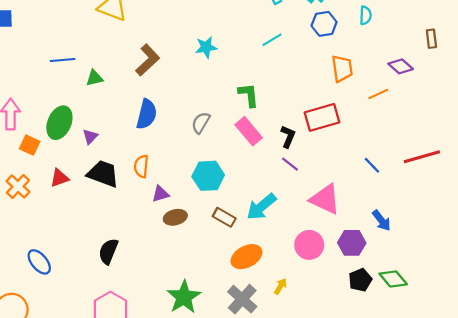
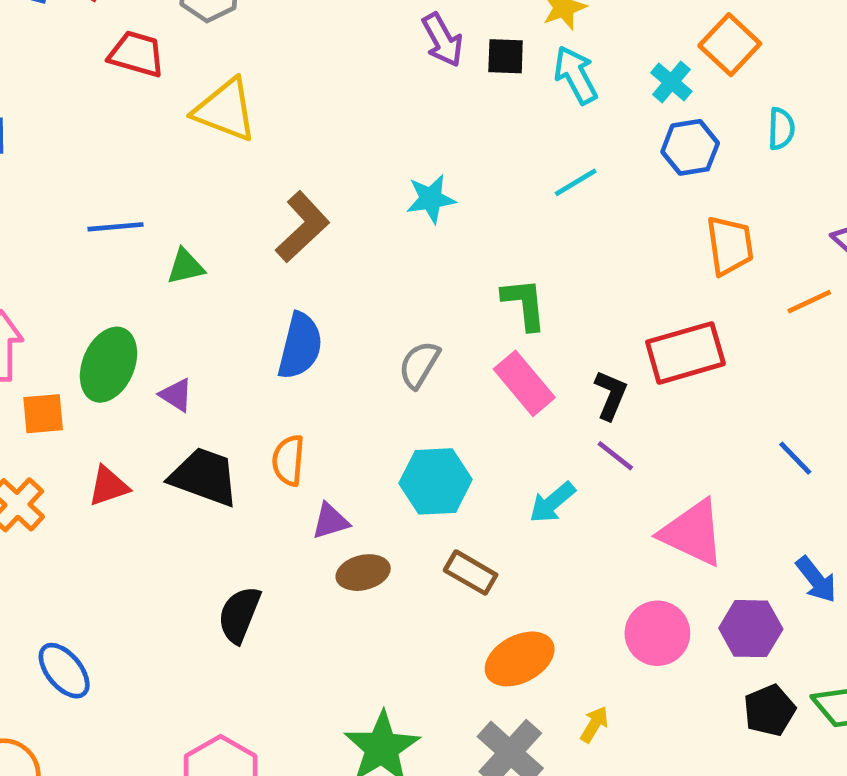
purple triangle: (90, 137) -> (176, 395), turned -42
orange square: (30, 145) -> (43, 414), turned -30
cyan arrow: (261, 207) -> (552, 502), moved, size x0.7
black semicircle: (108, 251) -> (239, 615), moved

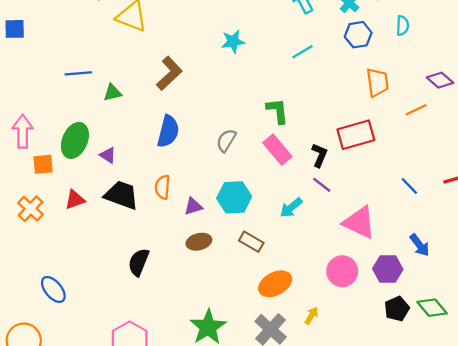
cyan star: (431, 199) -> (233, 41), moved
purple triangle: (330, 521) -> (193, 206), moved

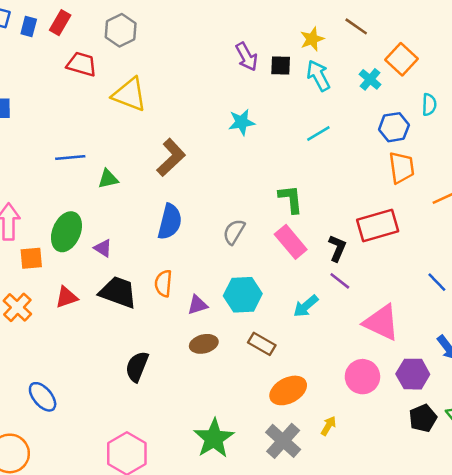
blue hexagon: (358, 35) -> (394, 127), moved

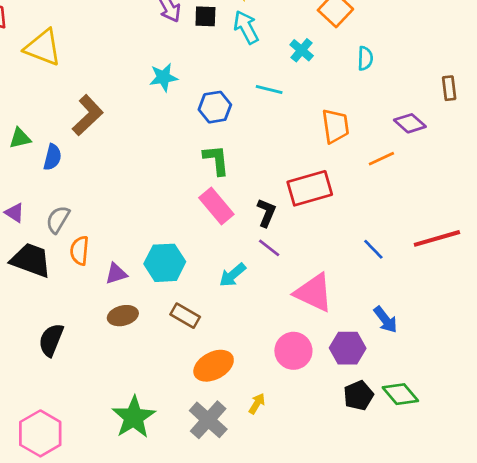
cyan cross: (370, 79) -> (302, 50), moved
blue hexagon: (394, 127) -> (215, 107), moved
cyan line: (318, 134) -> (269, 90), moved, turned 45
blue semicircle: (170, 222) -> (52, 157), moved, size x0.7
gray semicircle: (234, 232) -> (58, 219), moved

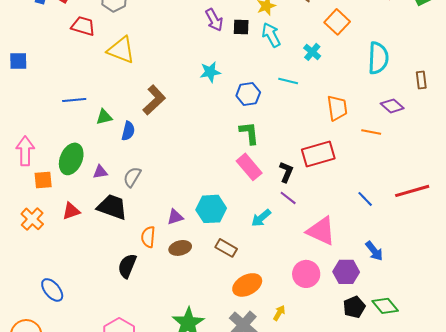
cyan semicircle: (365, 58) -> (378, 58), moved, size x1.8
orange line: (381, 159) -> (371, 132), turned 36
purple triangle: (15, 213) -> (100, 172), turned -42
orange semicircle: (80, 251) -> (148, 237), moved

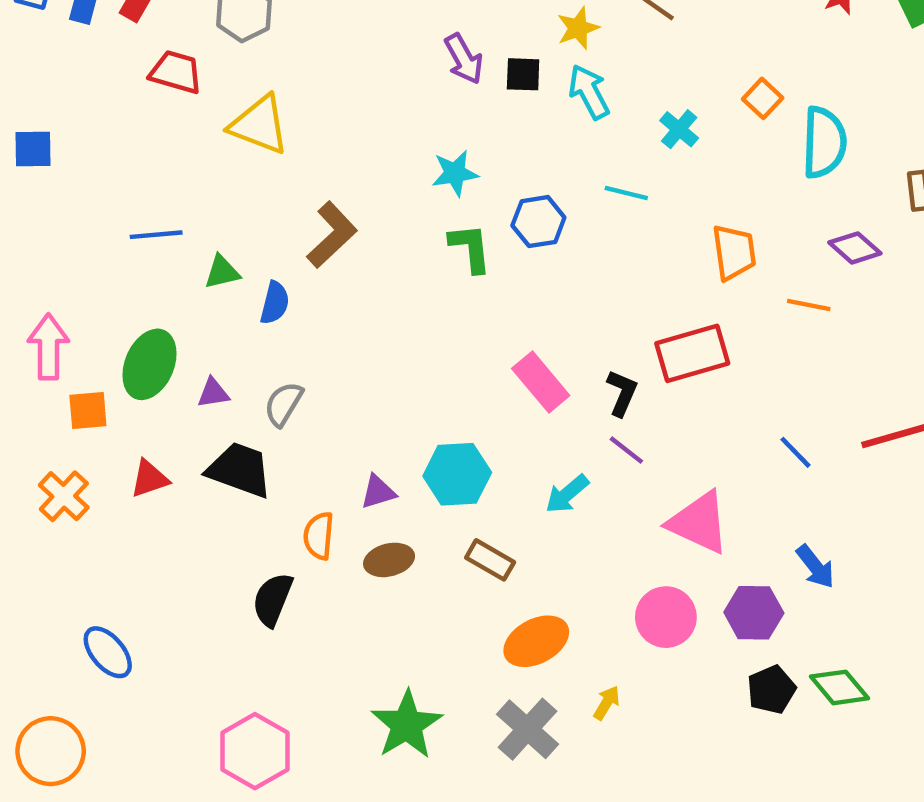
orange square: (337, 22) -> (763, 98), moved, size x0.7
green L-shape: (249, 133) -> (470, 248), moved

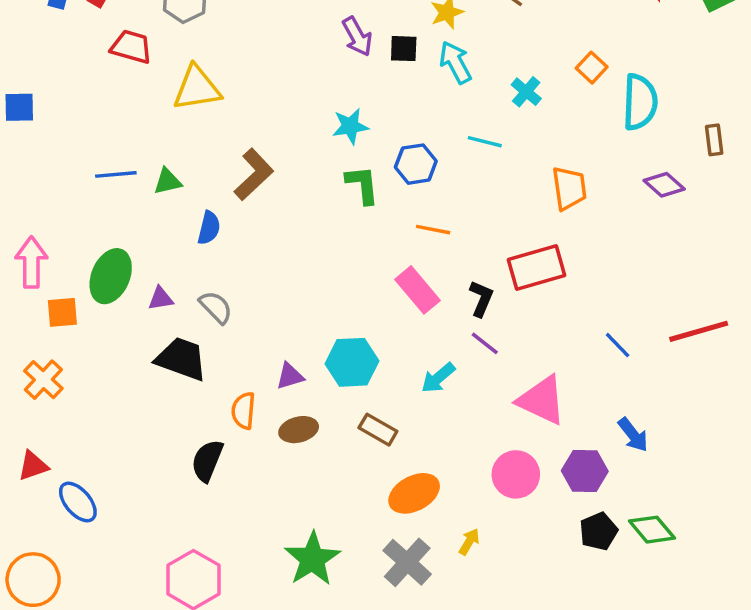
yellow triangle: (259, 125) -> (197, 88), turned -30
green triangle: (222, 272) -> (168, 181), moved
orange line: (809, 305) -> (433, 230), moved
gray semicircle: (284, 404) -> (216, 307), turned 105
red triangle: (149, 479) -> (33, 466), moved

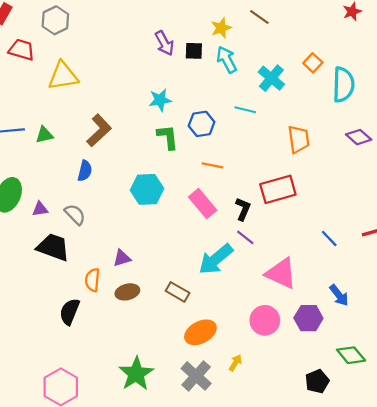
cyan cross: (526, 92) -> (271, 78), size x1.4
blue semicircle: (209, 228) -> (85, 171), moved
cyan hexagon: (352, 362) -> (147, 189), moved
cyan arrow: (438, 378) -> (216, 259), size x1.6
black pentagon: (599, 531) -> (317, 381), moved

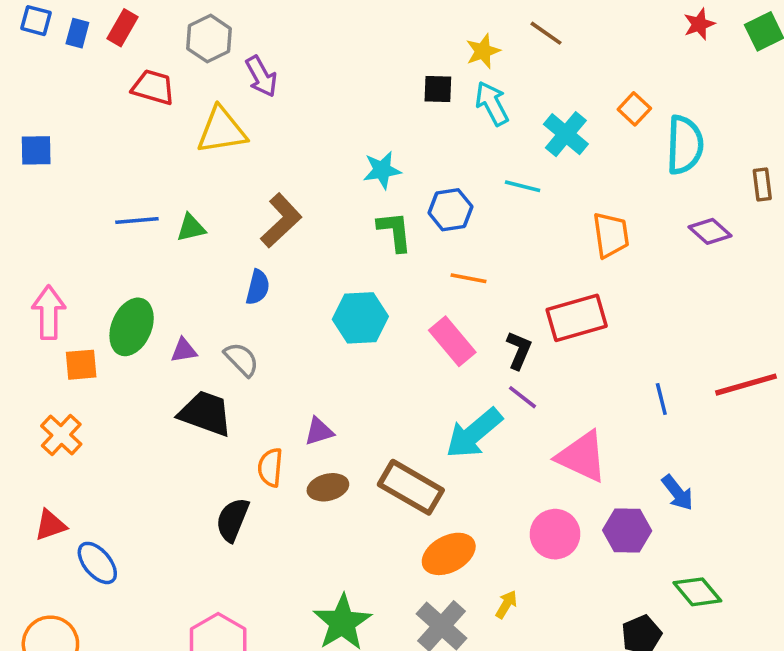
purple arrow: (164, 43) -> (261, 76), moved
blue line: (329, 238) -> (661, 399), turned 30
brown rectangle: (178, 292) -> (411, 487), size x1.6

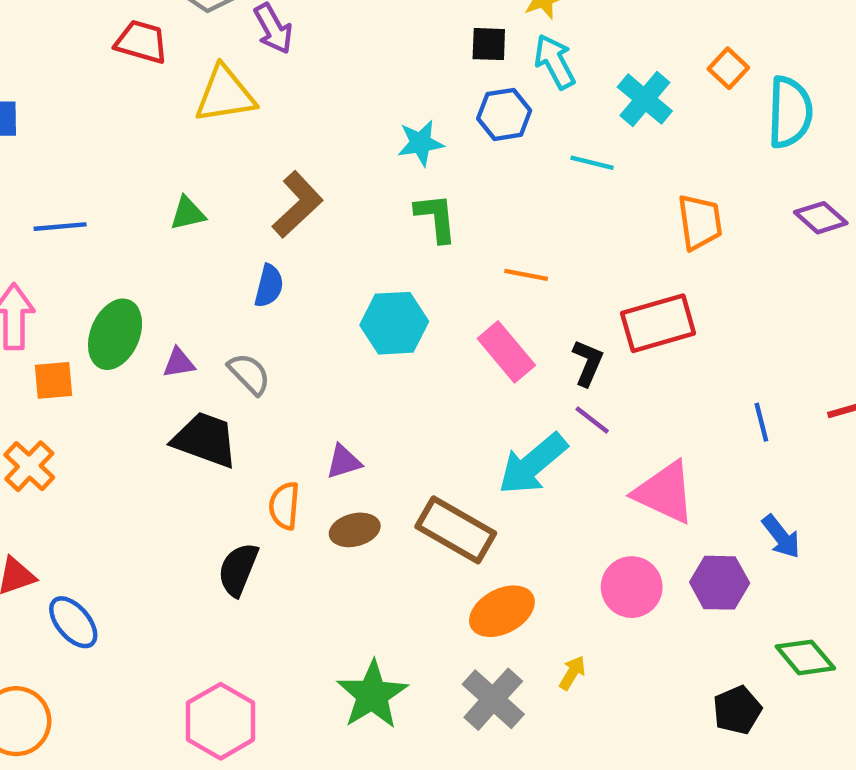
blue hexagon: (450, 210) -> (504, 114), moved
blue line: (137, 221) -> (60, 227), moved

